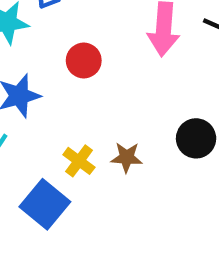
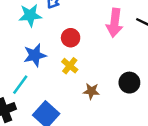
yellow cross: (79, 161) -> (70, 66), moved

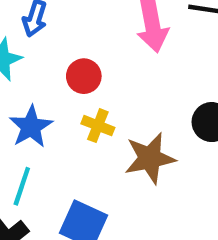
brown star: (91, 91) -> (150, 158), size x1.6

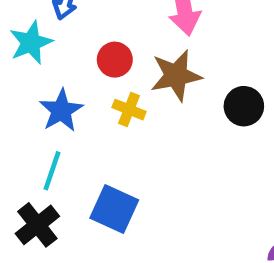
brown star: (150, 158) -> (176, 75), moved

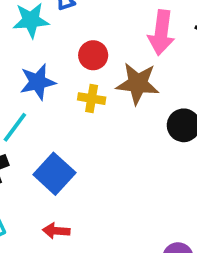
yellow cross: (129, 110) -> (92, 99), turned -30

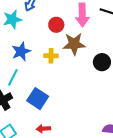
red circle: (93, 55) -> (56, 25), moved

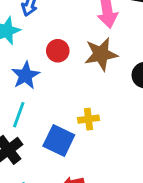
red circle: (56, 25) -> (58, 51), moved
yellow cross: (51, 56) -> (89, 119), moved

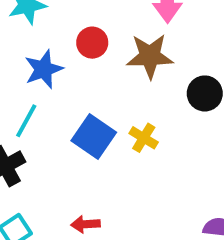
yellow cross: (89, 119) -> (144, 138), moved, turned 30
blue square: (59, 141) -> (94, 137), moved

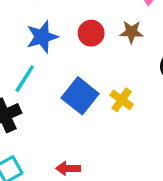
red circle: (92, 43) -> (91, 33), moved
brown star: (150, 56) -> (131, 32), size x0.6

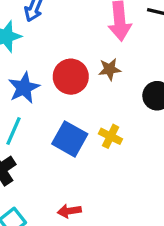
red circle: (91, 33) -> (71, 77), size x1.4

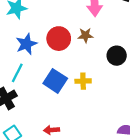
yellow cross: (111, 136) -> (83, 81), turned -32

